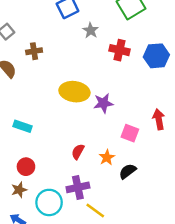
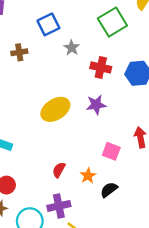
brown cross: (34, 51) -> (19, 52), moved
yellow ellipse: (74, 92) -> (55, 109), turned -40
purple star: (103, 103) -> (96, 105), moved

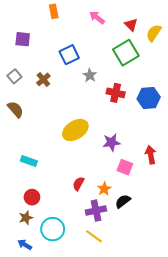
brown cross: (19, 52) -> (43, 79), turned -32
purple star: (96, 105) -> (111, 142), moved
purple cross: (59, 206) -> (96, 211), moved

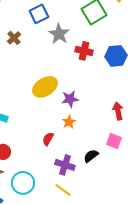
gray star: (90, 75) -> (59, 34), size x1.5
purple star: (111, 142) -> (70, 99), moved
pink square: (125, 167) -> (114, 141), moved
orange star: (104, 189) -> (69, 122), moved
purple cross: (96, 211) -> (65, 165), turned 30

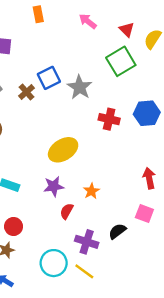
blue square: (39, 14) -> (49, 78), moved
red cross: (84, 51) -> (109, 119), moved
purple star: (70, 99) -> (54, 186), moved
cyan circle: (23, 183) -> (54, 263), moved

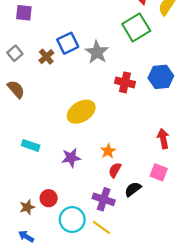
purple star: (54, 186) -> (71, 158), moved
red semicircle: (67, 211) -> (115, 170), moved
red circle: (14, 226) -> (49, 198), moved

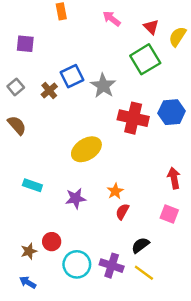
red cross: (125, 82) -> (133, 118), size x1.4
black semicircle: (133, 189) -> (140, 245), moved
purple cross: (104, 199) -> (112, 266), moved
yellow line: (101, 227) -> (144, 273), moved

